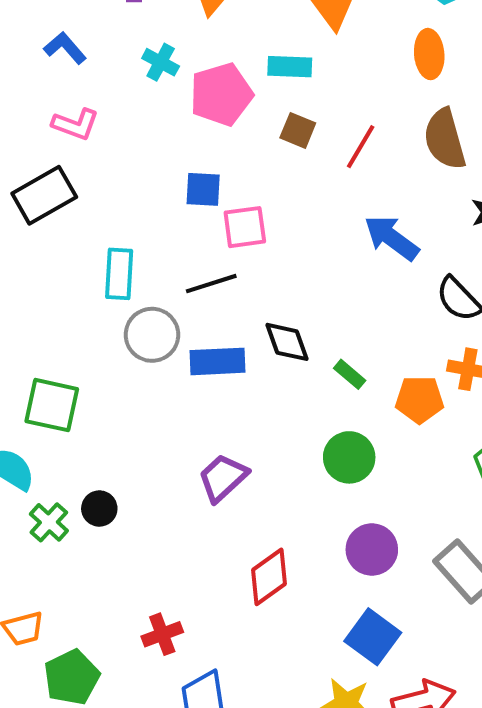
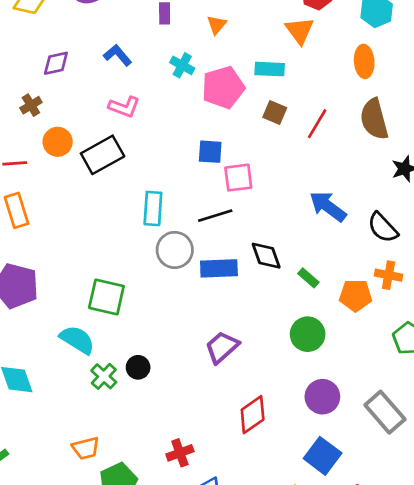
blue arrow: (391, 238) -> (328, 206), moved

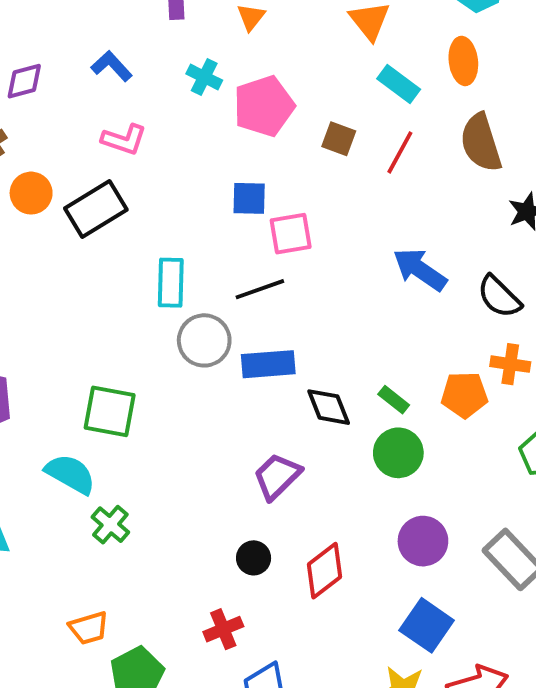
cyan rectangle: (270, 69) -> (399, 84), moved, turned 36
black diamond: (266, 256) -> (329, 407), moved
green rectangle: (308, 278) -> (394, 400), moved
black circle: (138, 367) -> (254, 558), moved

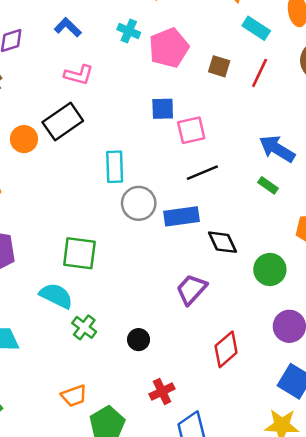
orange circle: (31, 193) -> (24, 139), moved
black line: (260, 289) -> (202, 173), moved
green rectangle: (394, 400) -> (268, 185), moved
black circle: (254, 558) -> (139, 340), moved

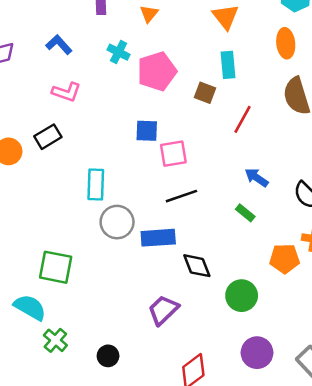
cyan rectangle: (256, 28) -> (228, 65), moved, turned 48
red line: (260, 73) -> (242, 119), moved
black rectangle: (63, 121) -> (48, 137), size x0.7
blue arrow: (277, 149) -> (257, 177), size x0.7

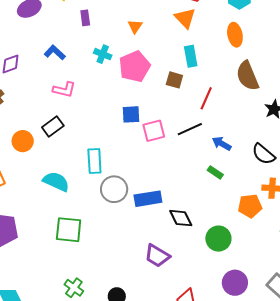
orange triangle: (149, 14) -> (135, 26), moved
black line: (181, 196) -> (190, 129), moved
cyan semicircle: (30, 307) -> (56, 182), moved
purple trapezoid: (163, 310) -> (157, 256), turned -100

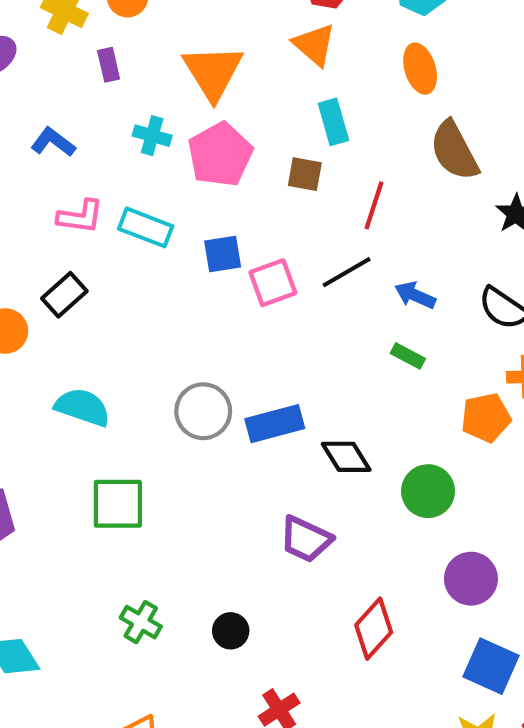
orange triangle: (135, 26) -> (213, 72), size x2.0
cyan rectangle: (94, 161) -> (146, 227), moved, turned -60

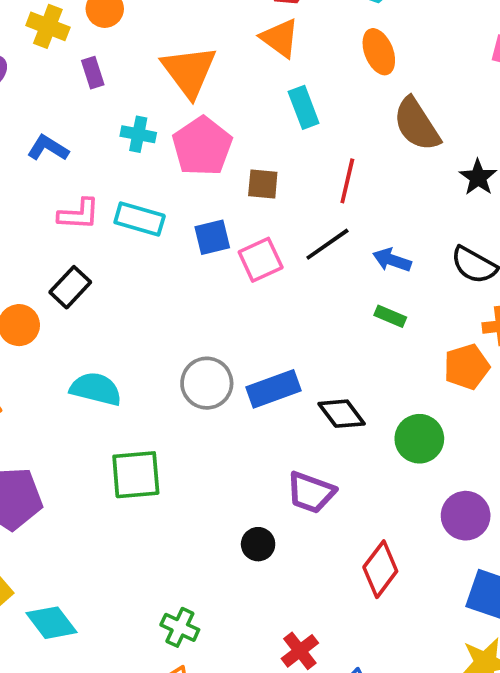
brown square: (305, 174) -> (263, 184), moved
green cross: (141, 622) -> (180, 627), moved
black circle: (231, 631) -> (258, 544), moved

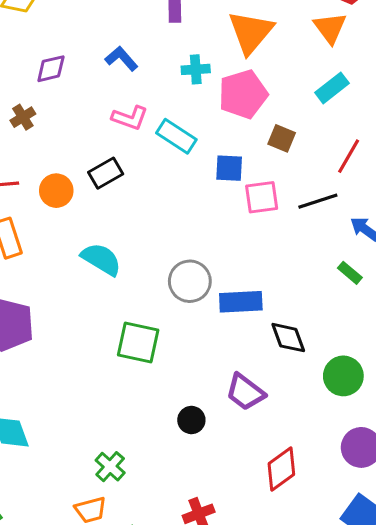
cyan rectangle: (304, 107) -> (332, 88), turned 56
cyan cross: (138, 134) -> (196, 69), turned -32
green square: (136, 475) -> (138, 343), moved

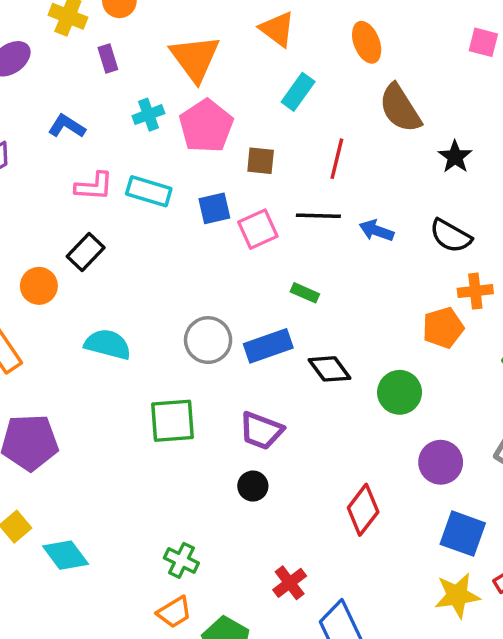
black line: (318, 201) -> (318, 216), turned 36
green rectangle: (350, 273) -> (305, 293), moved
purple trapezoid: (245, 392) -> (261, 431), moved

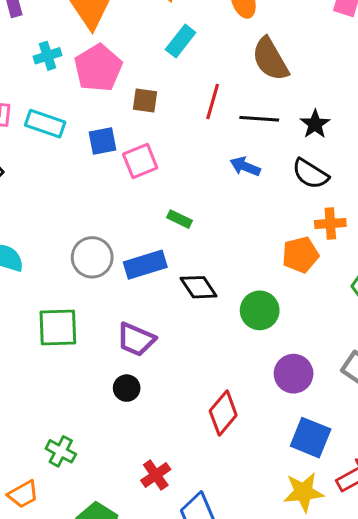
black star: (455, 157) -> (315, 124), moved
black line: (318, 216) -> (259, 119), moved
orange trapezoid: (174, 612) -> (23, 494), moved

